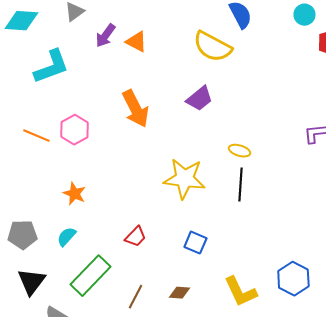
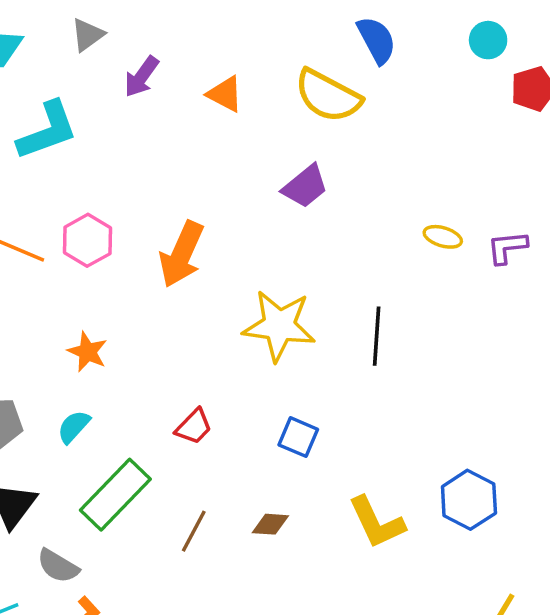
orange triangle: (136, 42) -> (225, 94), moved
orange arrow: (135, 109) -> (182, 254), moved, turned 51
yellow ellipse: (239, 151) -> (443, 237), moved

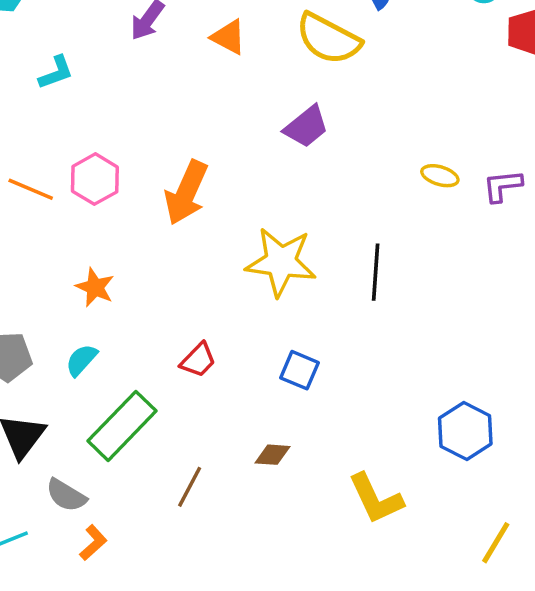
cyan L-shape: (47, 131) -> (56, 73), size x0.6
yellow L-shape: (377, 522) -> (376, 499), moved
brown line: (194, 531) -> (190, 487), moved

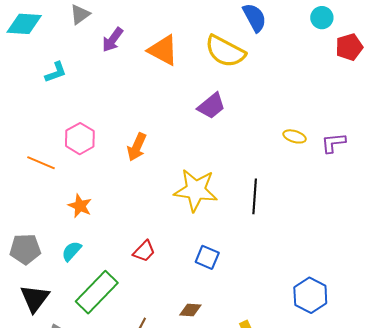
orange triangle: (229, 37) -> (163, 50), size x1.4
orange line: (31, 189) -> (41, 163), moved
orange arrow: (186, 193) -> (137, 147), size x0.7

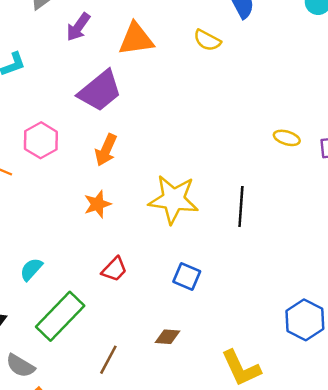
orange triangle: (163, 50) -> (136, 39), turned -36
yellow semicircle: (225, 51) -> (207, 40), size x0.6
purple trapezoid: (211, 106) -> (100, 91), moved, size x1.4
orange star: (80, 206) -> (98, 204), moved, turned 30

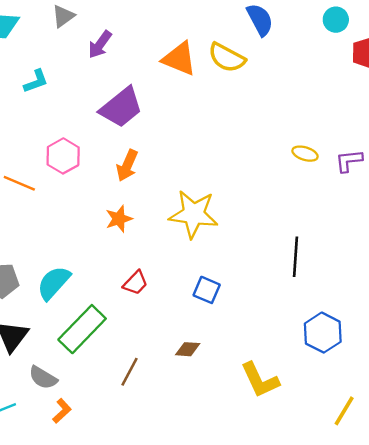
orange triangle: (136, 39) -> (179, 59), moved, turned 30
yellow semicircle: (207, 40) -> (227, 58), size x1.4
black line: (241, 207) -> (296, 257), moved
cyan semicircle: (31, 269) -> (54, 283), size x1.5

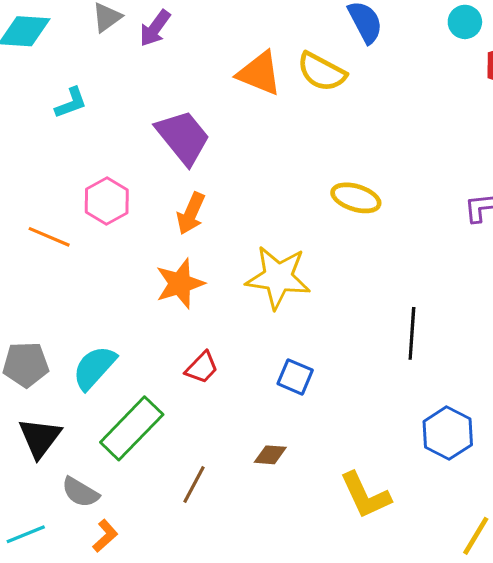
purple arrow: (100, 45) -> (155, 28), moved
purple trapezoid: (121, 107) -> (183, 137), turned -90
yellow ellipse: (305, 154) -> (356, 198), moved, size x1.4
orange star: (119, 219) -> (180, 284), size x1.4

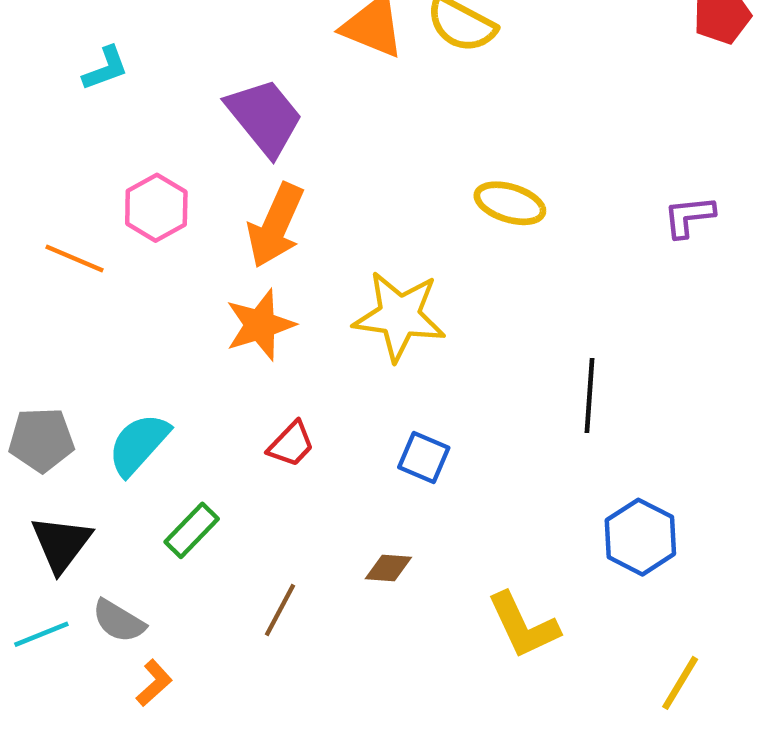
orange arrow: (191, 213) -> (276, 225), size x1.4
green rectangle: (132, 428) -> (192, 530), size x0.6
cyan line: (26, 534) -> (41, 634), moved

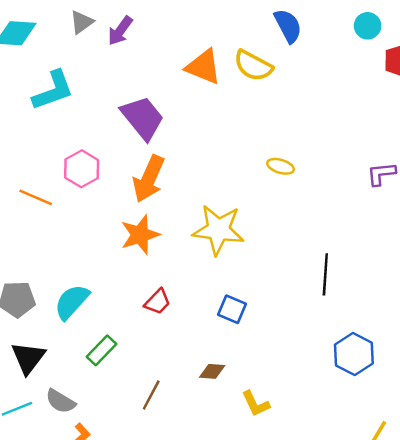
cyan L-shape: (105, 68) -> (53, 90), size x1.6
yellow ellipse: (510, 203) -> (281, 166), size x0.7
yellow L-shape: (523, 625) -> (256, 404), moved, size x0.7

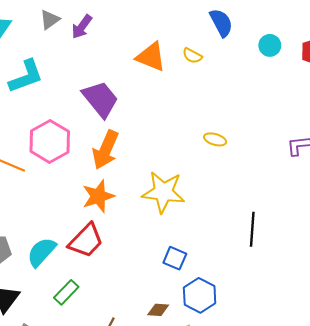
cyan circle: (368, 26) -> (270, 45), moved
yellow semicircle: (253, 66) -> (192, 56), size x0.6
pink hexagon: (82, 169) -> (50, 141), size x1.4
red trapezoid: (157, 302) -> (86, 241), moved, size x1.6
blue hexagon: (354, 354) -> (200, 295), moved

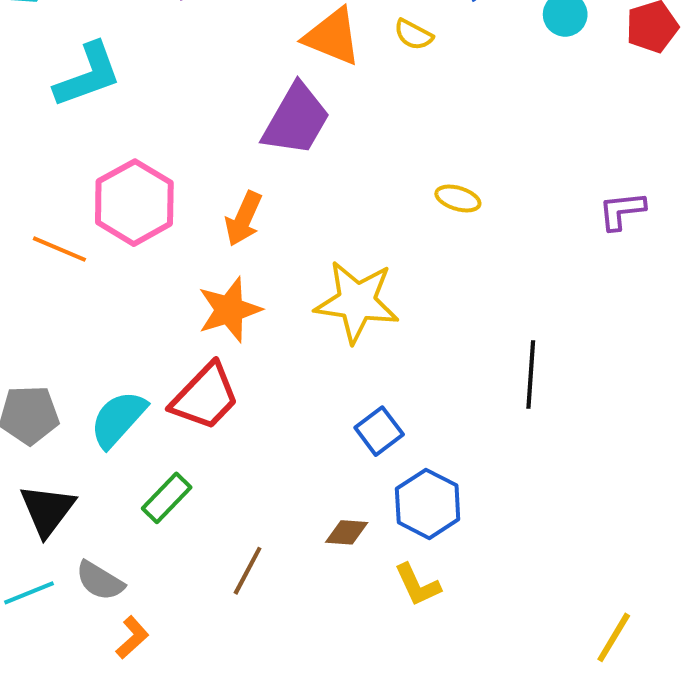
purple trapezoid: (100, 99) -> (296, 120), moved, turned 69
orange arrow: (106, 150) -> (244, 219), size x0.7
blue square: (175, 258) -> (379, 431), turned 30

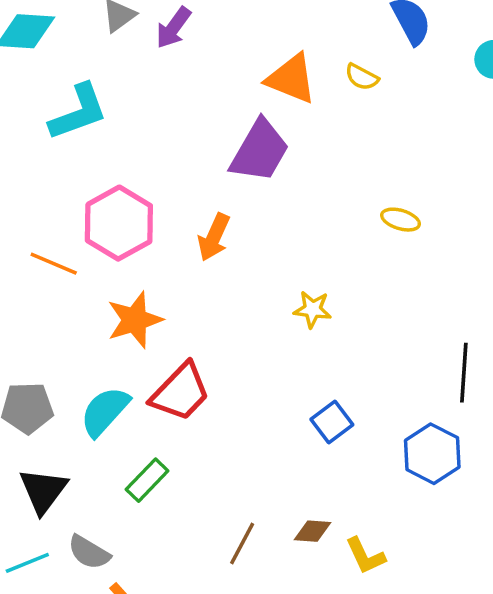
yellow star: (357, 302) -> (312, 309), size x0.5
orange star: (229, 310) -> (135, 320), moved
blue hexagon: (428, 504) -> (432, 454), moved
brown diamond: (347, 532) -> (312, 531), moved
brown line: (248, 571) -> (242, 543), moved

